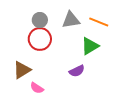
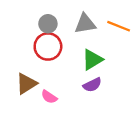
green triangle: (90, 46) -> (92, 60), moved
pink semicircle: (37, 88) -> (49, 97), moved

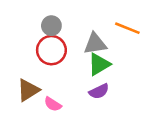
gray triangle: (85, 24) -> (95, 44), moved

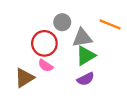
gray circle: (51, 26) -> (62, 22), moved
pink semicircle: (53, 104) -> (46, 66), moved

